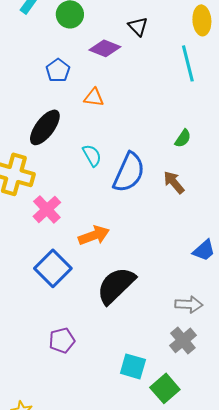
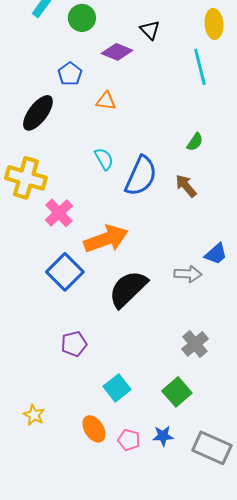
black ellipse: (45, 127) -> (38, 113), moved
orange arrow: (94, 235) -> (106, 239), size x1.4
gray arrow: (189, 304) -> (188, 274), moved
cyan square: (133, 366) -> (117, 388), moved, turned 36

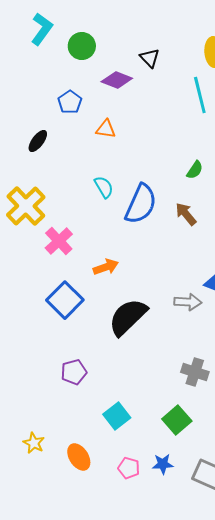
black ellipse: (38, 113) -> (38, 141), size x0.6
yellow cross: (26, 178) -> (26, 206), turned 30
orange arrow: (106, 239) -> (106, 267), size x0.6
gray cross: (195, 344) -> (195, 372), turned -32
orange ellipse: (94, 429) -> (79, 457), moved

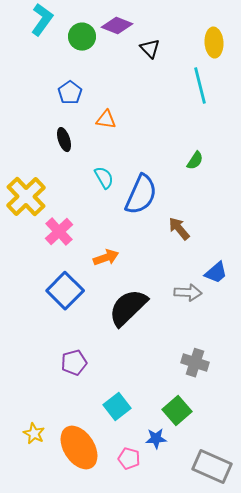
purple diamond: (117, 80) -> (117, 26), moved
black ellipse: (38, 141) -> (64, 140), moved, turned -55
brown arrow: (186, 214) -> (179, 229), moved
orange ellipse: (79, 457) -> (79, 448), size x1.6
blue star: (163, 464) -> (156, 439), moved

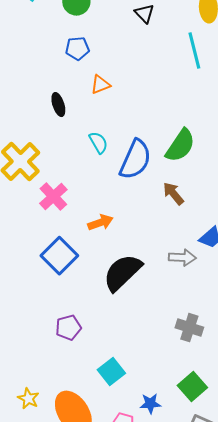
blue pentagon: (70, 93) -> (77, 49), moved, turned 30
orange triangle: (106, 120) -> (100, 85), turned -30
green semicircle: (195, 161) -> (180, 146), moved, size x1.8
green square: (177, 411) -> (192, 387), moved

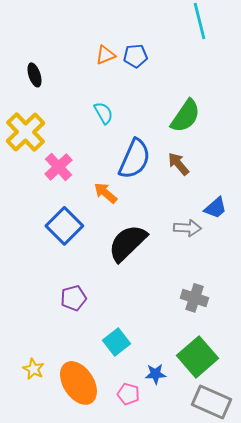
blue pentagon: (77, 49) -> (135, 56), moved
black ellipse: (58, 105) -> (34, 75), moved
blue semicircle: (135, 160) -> (134, 159), moved
orange arrow: (100, 223) -> (105, 193), turned -120
green square: (192, 387) -> (197, 357), size x1.4

